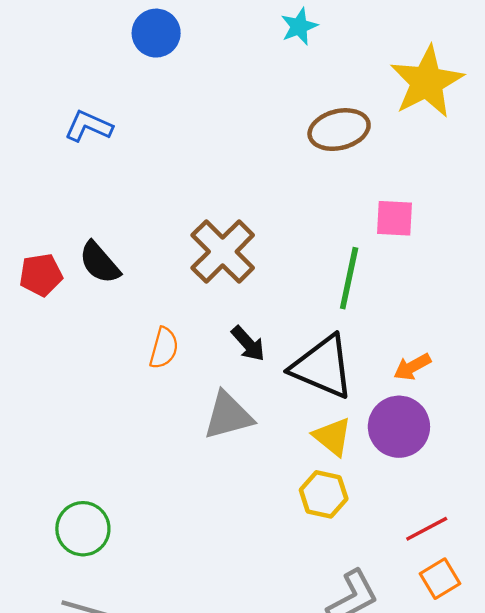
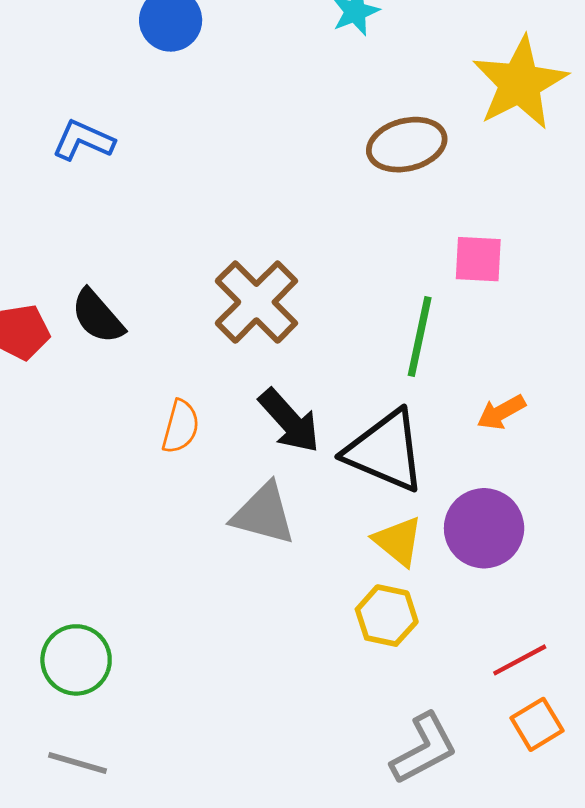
black arrow: (248, 344) -> (289, 421), size x1.4
orange arrow: (412, 367) -> (501, 412), moved
gray triangle: (228, 416) -> (264, 514), turned 30

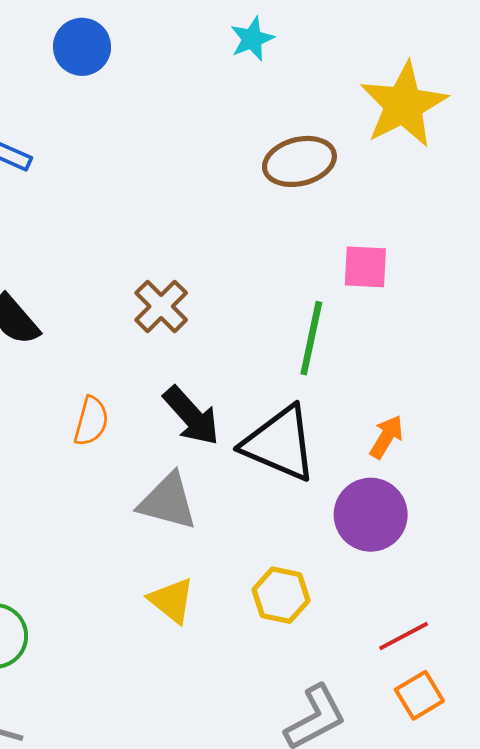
brown cross: (256, 302) -> (161, 306), size x0.7
orange arrow: (501, 412) -> (386, 437), moved, turned 150
yellow triangle: (398, 541) -> (172, 600), moved

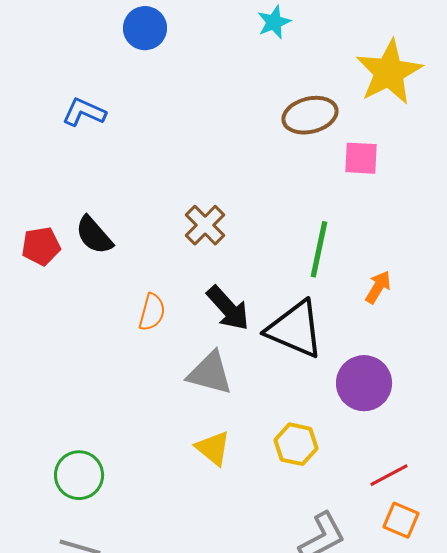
pink square: (365, 267) -> (361, 158), moved
orange arrow: (386, 437) -> (378, 287), moved
orange square: (419, 695) -> (401, 520), turned -36

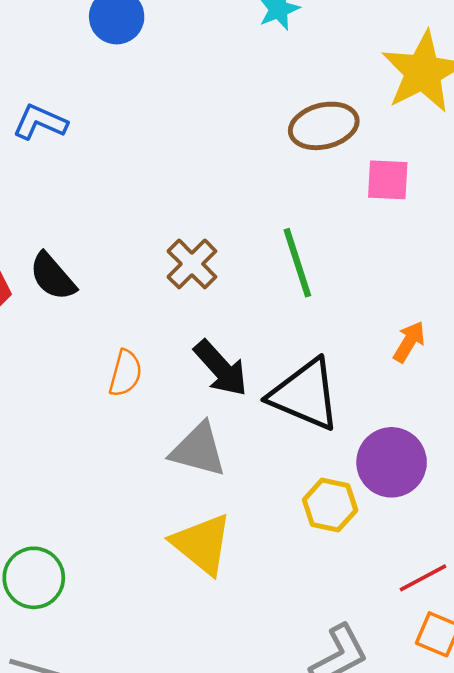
green line: (319, 249) -> (297, 263), moved, turned -30
yellow hexagon: (296, 444) -> (330, 505), moved
yellow triangle: (213, 448) -> (202, 544), size x1.4

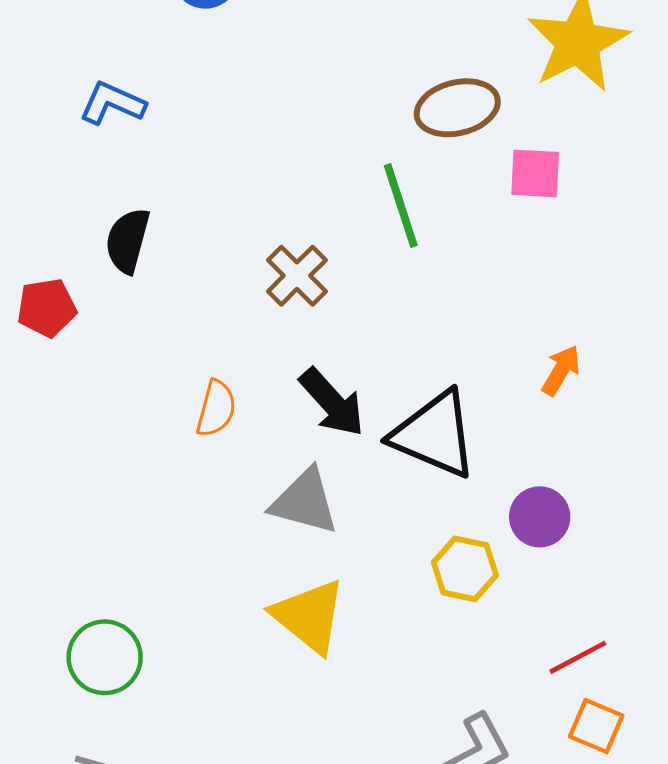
green line: (297, 263) -> (401, 205), moved
black semicircle: (53, 277) -> (128, 241), moved, turned 56
purple circle: (392, 462) -> (540, 517), size x0.7

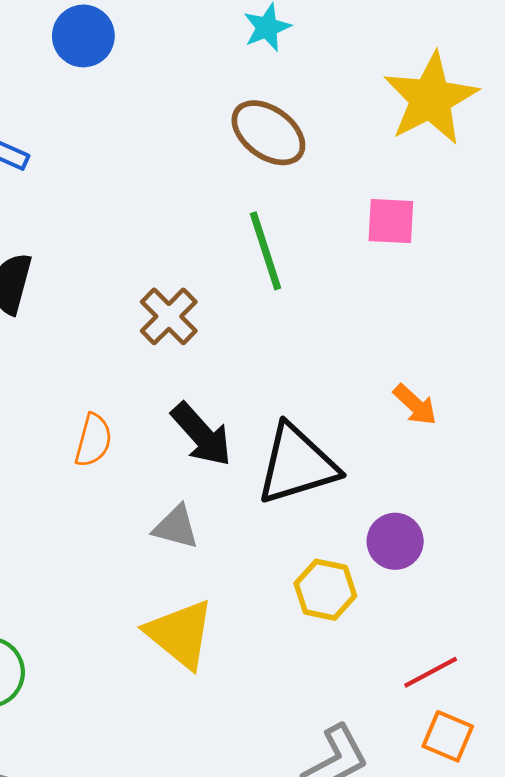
brown ellipse: (457, 108) -> (268, 133), moved, turned 50
orange arrow: (561, 370) -> (415, 405), turned 102
black triangle: (434, 434) -> (297, 464), turned -40
gray triangle: (305, 502) -> (176, 527), size x0.7

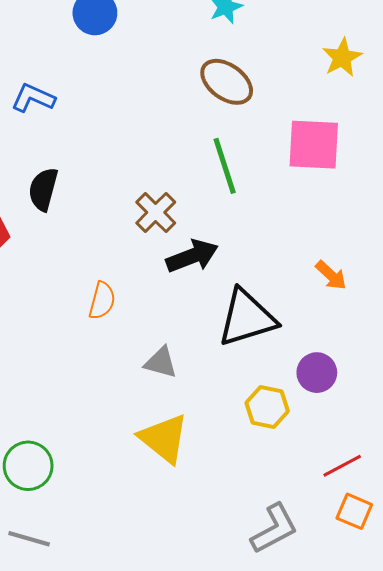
yellow star: (431, 99) -> (342, 57), size x0.6
pink square: (391, 221) -> (314, 145), size x1.5
black arrow: (202, 435) -> (192, 256), moved, turned -69

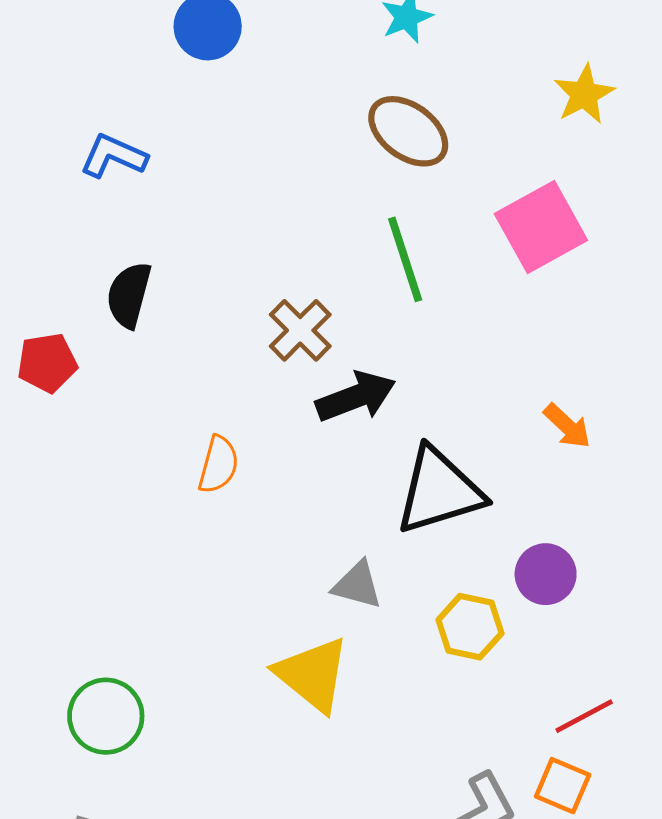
pink square: (314, 145) -> (541, 227), turned -32
gray triangle: (161, 362) -> (357, 585), moved
orange square: (354, 511) -> (563, 786), moved

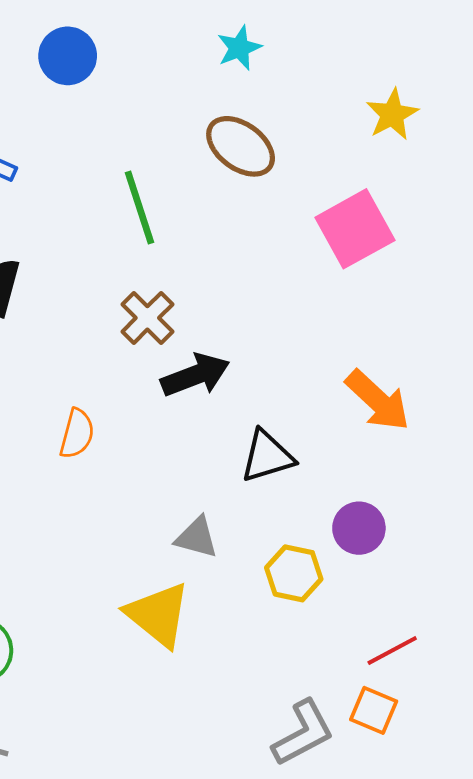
green line: (405, 259) -> (139, 208), moved
orange arrow: (567, 426) -> (378, 400), size x1.6
black triangle: (439, 491) -> (267, 456), size x0.7

